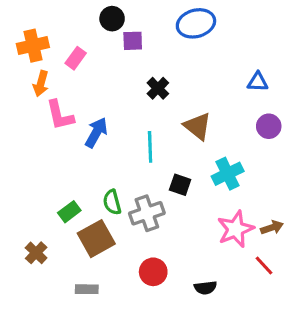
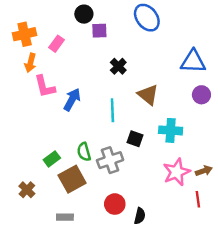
blue ellipse: (196, 23) -> (147, 18), turned 68
blue triangle: (258, 82) -> (193, 62), size x1.6
cyan cross: (228, 174) -> (171, 130), turned 30
red line: (264, 265) -> (198, 199), turned 35
black semicircle: (205, 288) -> (140, 216), moved, turned -70

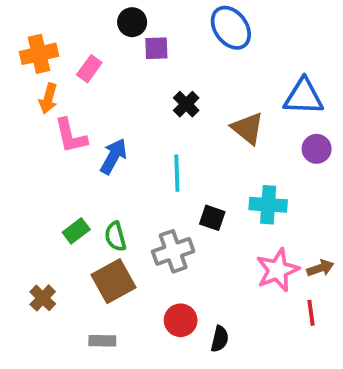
brown triangle: (148, 95) -> (248, 128), moved
green semicircle: (84, 152) -> (115, 236), moved
green rectangle: (52, 159) -> (76, 231), moved

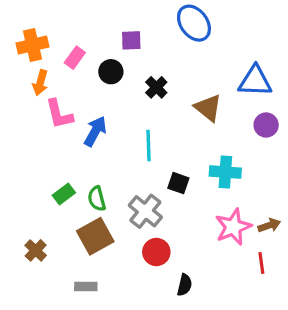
black circle: (132, 22) -> (111, 72), moved
gray cross: (173, 251) -> (145, 211), turned -32
red circle: (181, 320) -> (156, 252), moved

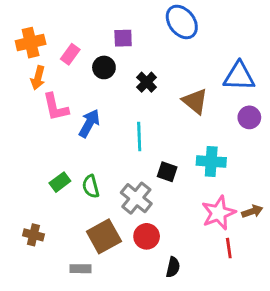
brown square: (95, 236) -> (104, 236), moved
brown cross: (36, 250) -> (33, 235), turned -30
red line: (261, 263) -> (229, 248), moved

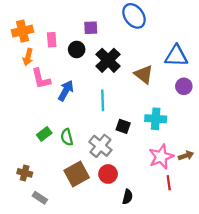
pink rectangle: (70, 54) -> (52, 40), turned -40
black cross: (147, 82) -> (108, 60), size x1.6
gray rectangle: (80, 269) -> (40, 198), moved, turned 32

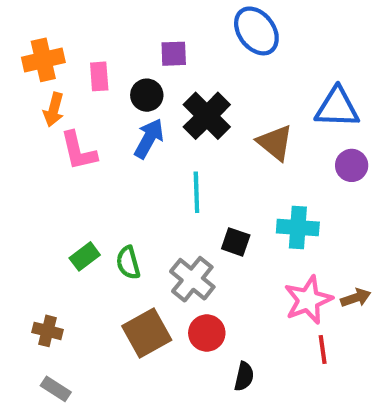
blue arrow: (66, 91) -> (149, 139), moved
gray rectangle: (40, 198) -> (56, 389), moved

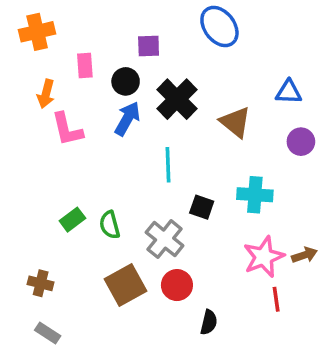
orange cross: (43, 60) -> (37, 32), moved
blue triangle: (337, 107) -> (289, 92), size x0.7

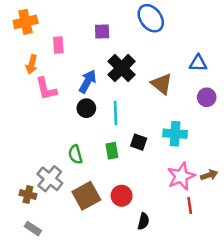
black circle: (126, 81) -> (86, 108), moved
green rectangle: (72, 220) -> (112, 151), moved, turned -63
gray cross: (165, 239) -> (50, 179), moved

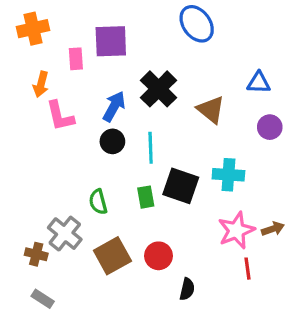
purple square: (102, 32) -> (111, 41), moved, size x1.6
black square: (139, 142) -> (181, 186), size x1.6

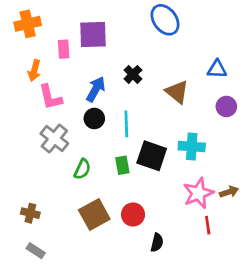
black cross: (159, 89) -> (133, 74), size x0.6
green semicircle: (98, 202) -> (82, 169), turned -140
gray cross: (65, 234) -> (54, 138), moved

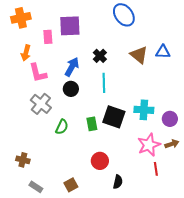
brown triangle: (177, 92) -> (139, 55), moved
purple circle: (226, 106) -> (170, 119), moved
cyan line: (126, 124) -> (104, 83), moved
brown square: (94, 215) -> (71, 185), moved, size x0.6
gray rectangle: (36, 251) -> (36, 187), moved

